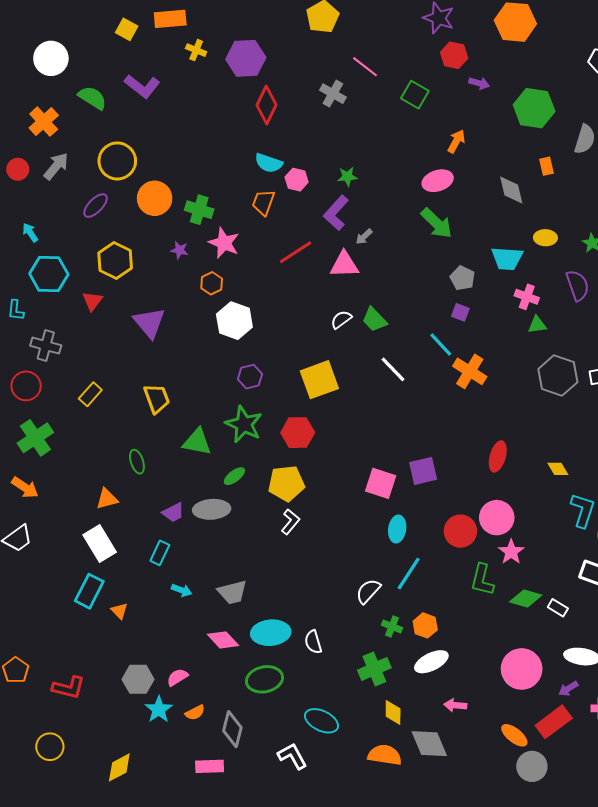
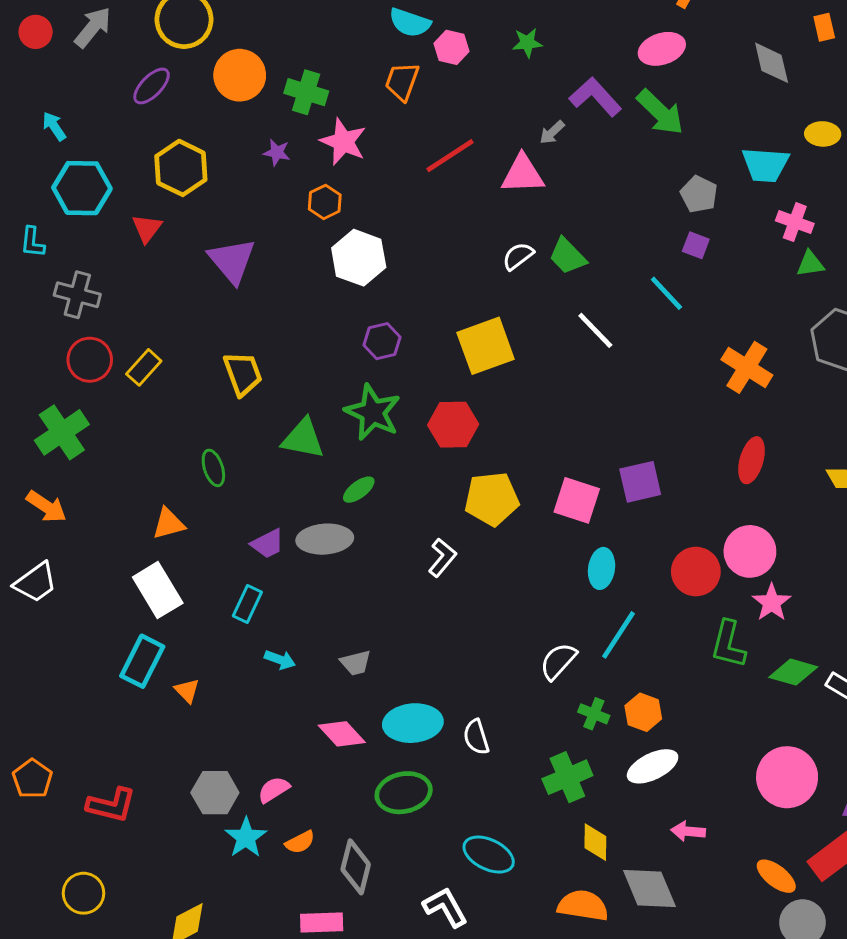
purple L-shape: (336, 213) -> (595, 97), moved, turned 96
orange cross: (470, 371) -> (747, 367), moved
red circle: (26, 386) -> (90, 360), moved
yellow pentagon: (286, 483) -> (492, 499), moved
gray trapezoid: (232, 592) -> (356, 663), size x0.7

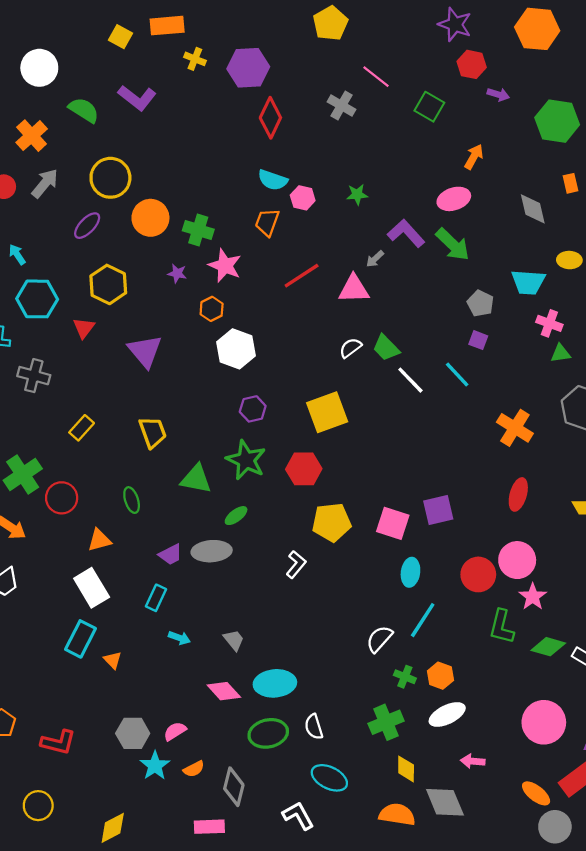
white line: (595, 330) -> (410, 380), moved
red circle: (90, 360) -> (62, 498), moved
gray trapezoid: (356, 663) -> (234, 640), turned -115
white semicircle: (476, 737) -> (314, 727), moved

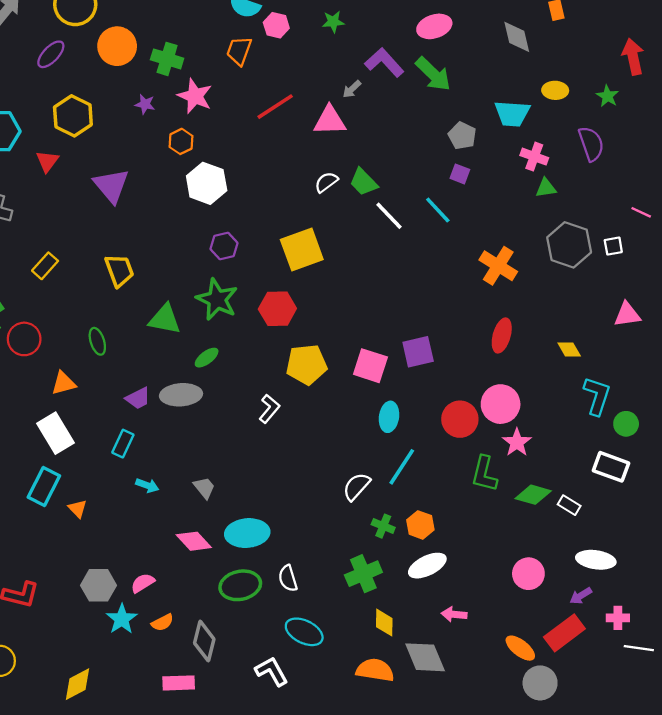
pink circle: (544, 722) -> (528, 574), size x0.7

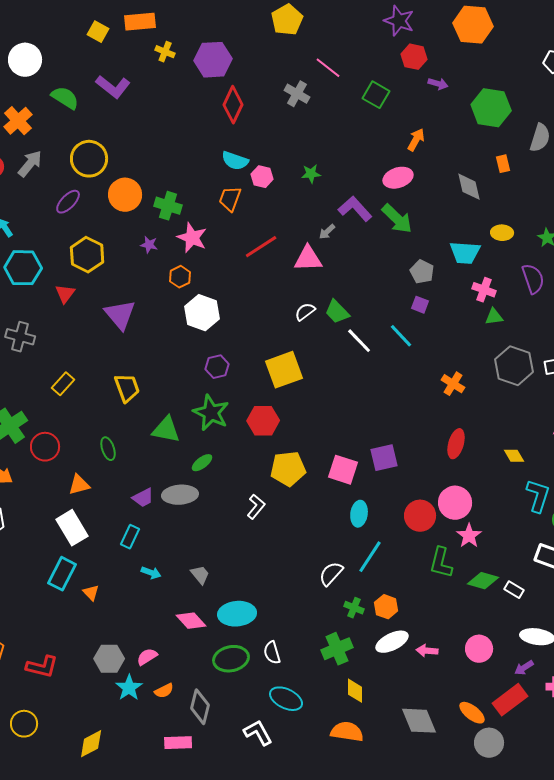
orange cross: (498, 266) -> (453, 384), size x0.7
pink arrow: (454, 614) -> (427, 651), moved
gray diamond: (425, 657) -> (419, 721), moved

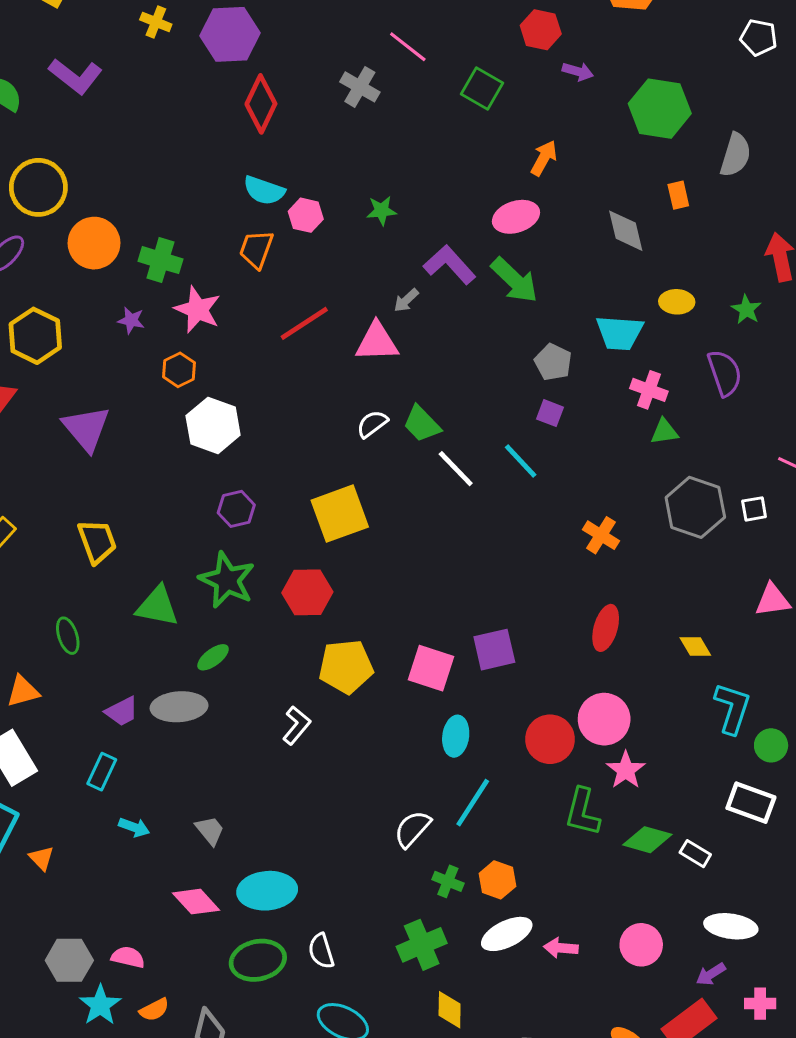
pink semicircle: (147, 657) -> (128, 957), turned 45

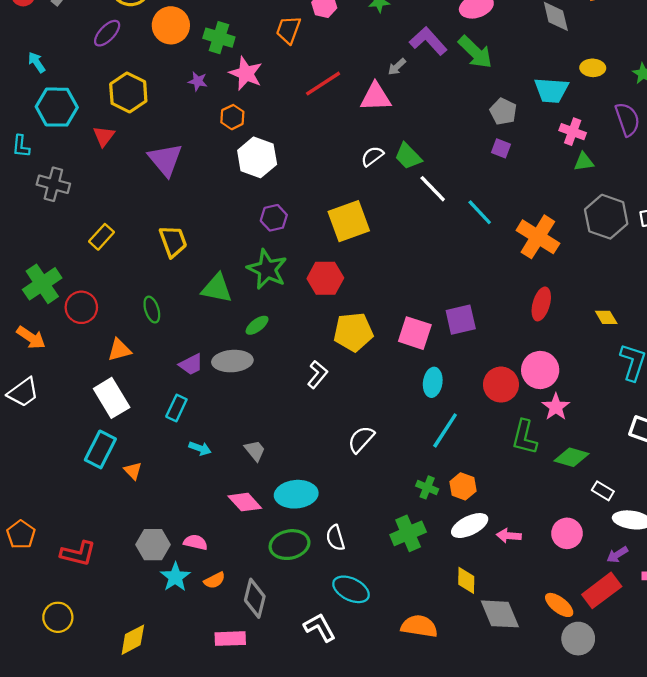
cyan line: (521, 461) -> (480, 212), moved
orange cross: (601, 535) -> (538, 237), size x1.6
white semicircle: (412, 829) -> (361, 439), moved
white rectangle: (695, 854) -> (603, 491), moved
yellow diamond: (450, 1010) -> (466, 580), moved

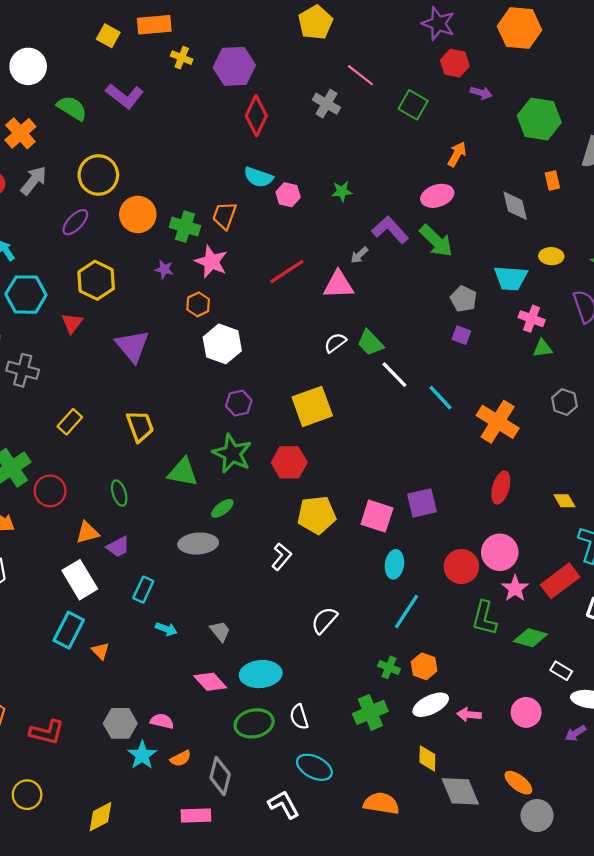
orange trapezoid: (288, 30) -> (224, 216), moved
gray hexagon: (606, 217) -> (564, 402), size x0.6
purple trapezoid: (191, 364) -> (118, 547), moved
red rectangle: (602, 590) -> (560, 581), moved

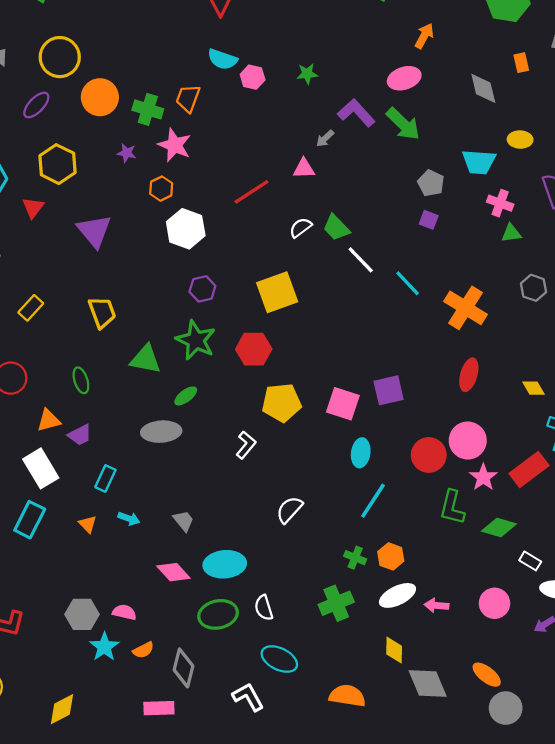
red line: (287, 271) -> (251, 192), moved
pink triangle: (339, 285) -> (304, 169), size x0.7
orange triangle: (101, 651) -> (88, 524), moved

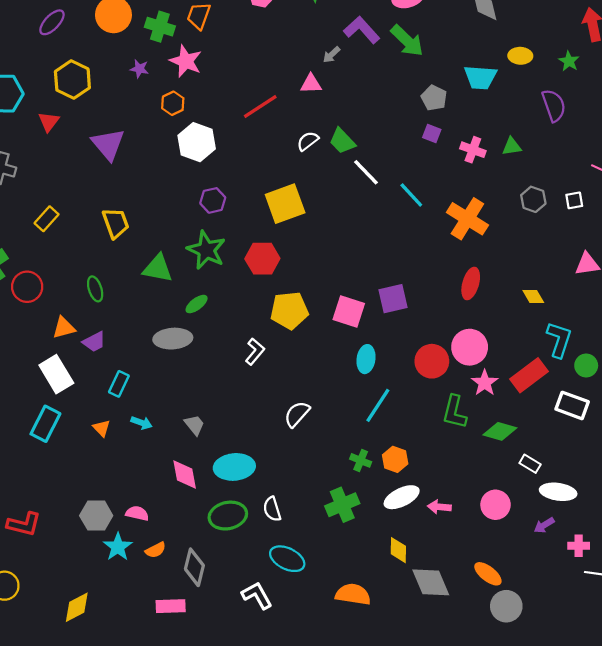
pink cross: (500, 203) -> (473, 150), moved
pink diamond: (173, 572) -> (185, 475), turned 32

